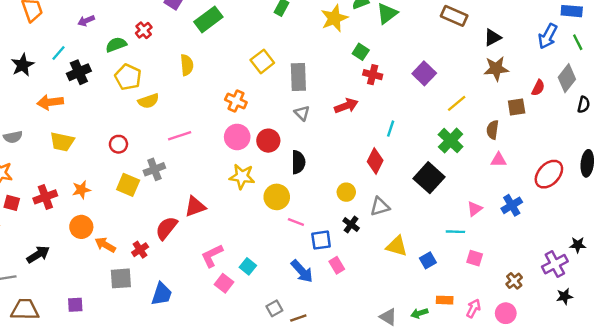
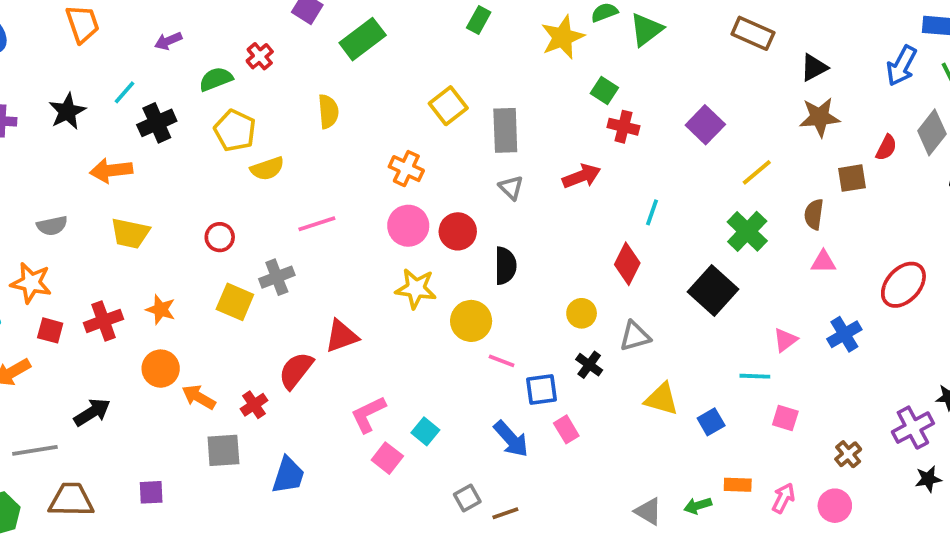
orange star: (81, 190) -> (161, 309), turned 30

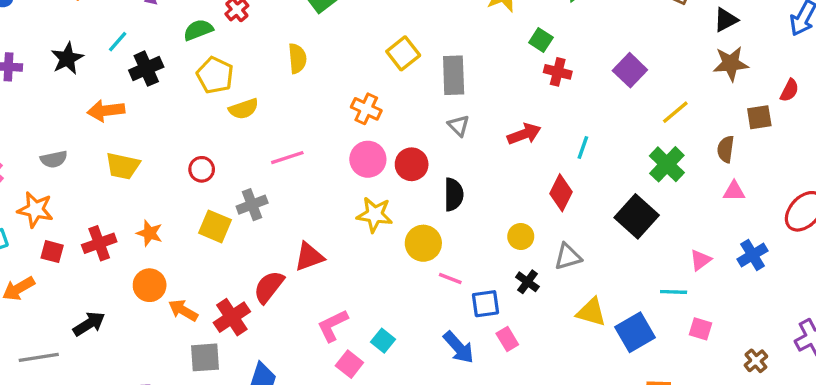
red arrow: (582, 176) -> (524, 134), moved
red cross: (254, 405) -> (232, 317), size x1.5
blue square: (711, 422) -> (635, 332), size x1.6

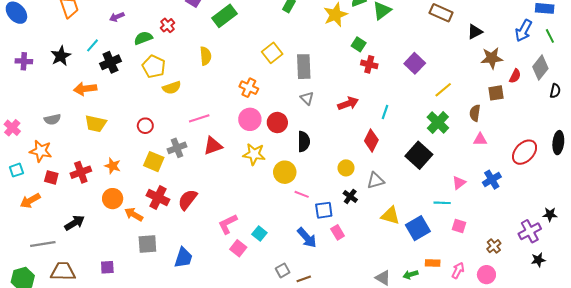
brown star: (731, 63) -> (492, 58), moved
red triangle: (309, 257) -> (213, 146), moved
red cross: (232, 317) -> (158, 198), moved, turned -30

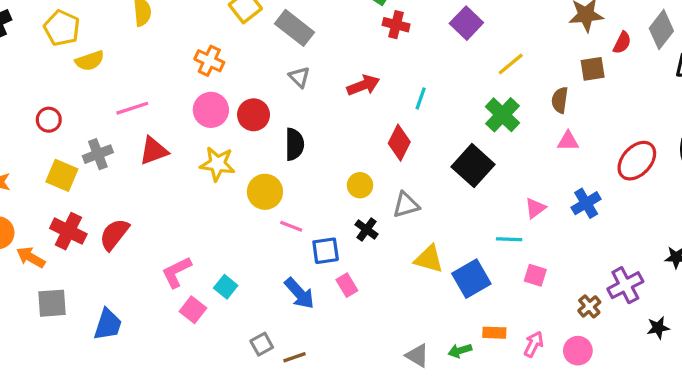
gray rectangle: (304, 67) -> (294, 28), turned -50
purple cross: (530, 231) -> (625, 285), moved

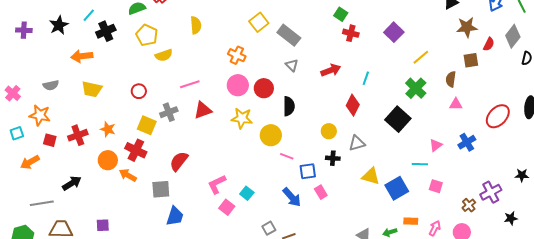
black cross: (367, 229) -> (333, 158), turned -32
red cross: (68, 231) -> (136, 150), moved
gray square: (52, 303) -> (161, 189), moved

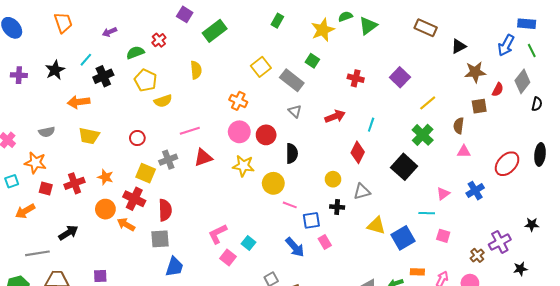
green square: (341, 14) -> (312, 61), moved
red semicircle: (179, 161) -> (165, 210), moved, turned 140

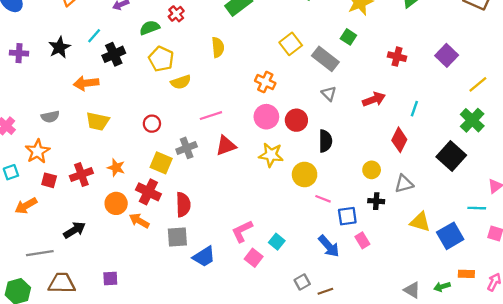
orange star: (35, 163) -> (37, 151), turned 30
blue trapezoid: (174, 267) -> (204, 257), moved, turned 40

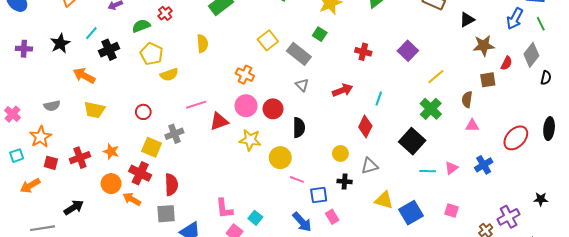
orange arrow: (86, 83) -> (84, 76), turned 35
red triangle: (226, 146) -> (219, 121), moved
cyan line: (477, 208) -> (428, 171), moved
pink L-shape: (242, 231) -> (224, 208), turned -70

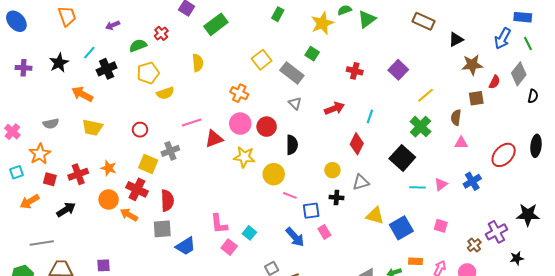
yellow pentagon: (152, 54) -> (148, 73), turned 30
black star: (541, 199) -> (528, 215), size x1.6
black arrow: (74, 207) -> (66, 210), moved

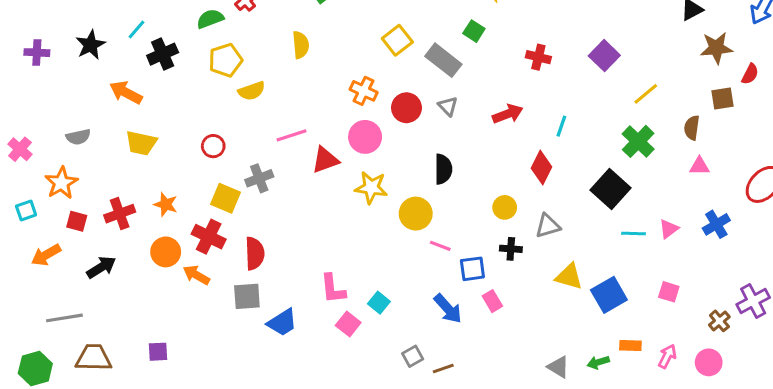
red circle: (267, 127) -> (406, 108), moved

